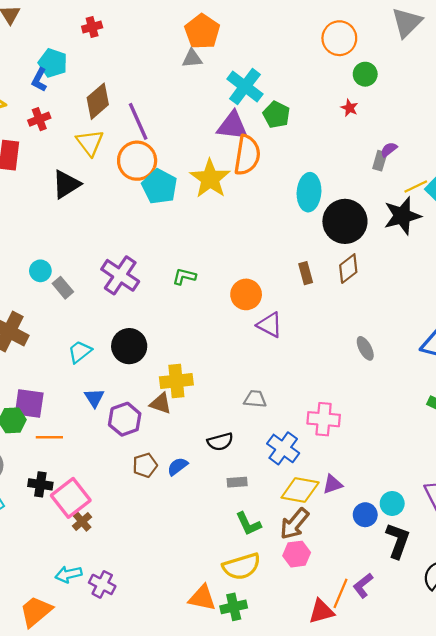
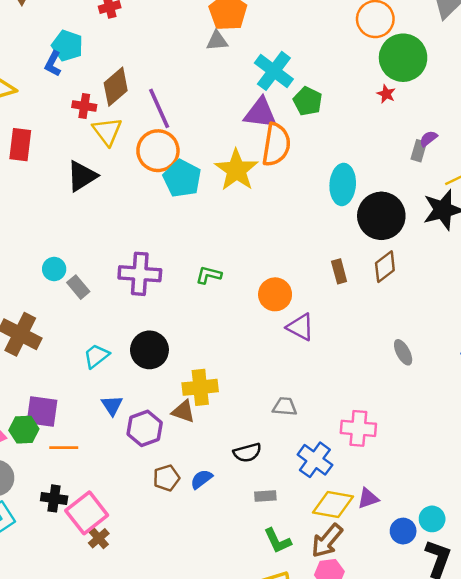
green circle: (365, 74) -> (403, 58), size x1.8
red cross: (39, 119) -> (84, 106), moved, turned 30
purple cross: (120, 275) -> (140, 274), turned -30

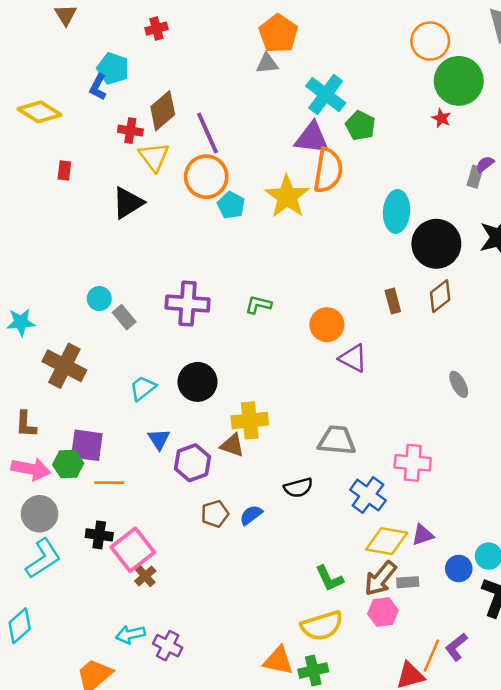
red rectangle: (20, 145) -> (64, 170), size x0.6
cyan pentagon: (182, 178) -> (231, 205), size x0.7
gray trapezoid: (285, 407) -> (337, 440), size x1.5
gray rectangle: (265, 496) -> (408, 582), moved

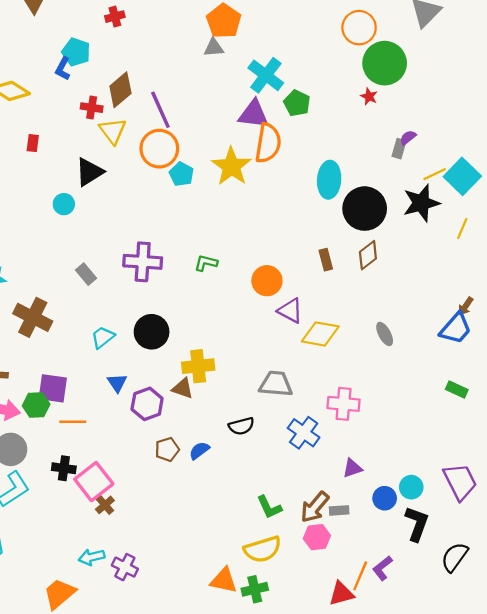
cyan circle: (99, 299) -> (64, 204), moved
yellow diamond: (387, 541) -> (320, 334), moved

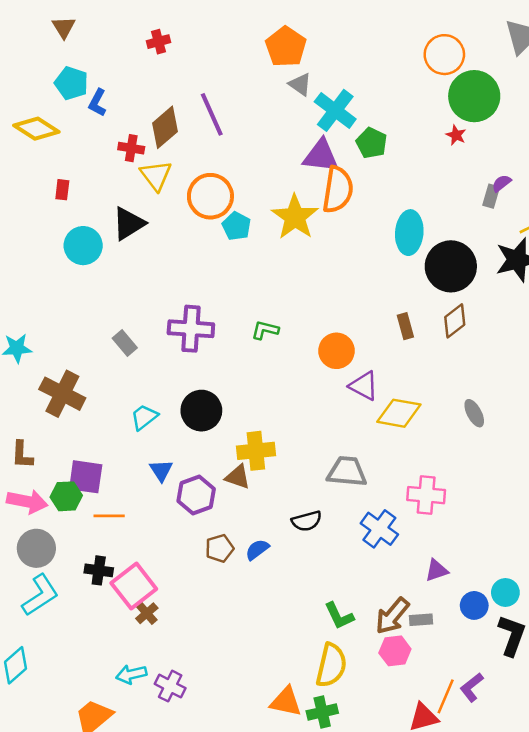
gray triangle: (214, 48) -> (300, 84), moved, turned 40
cyan pentagon: (76, 52) -> (71, 83), moved
purple line: (160, 110) -> (212, 114), moved
cyan circle: (64, 204) -> (83, 246), moved, size x1.5
yellow semicircle: (263, 549) -> (331, 665), turned -60

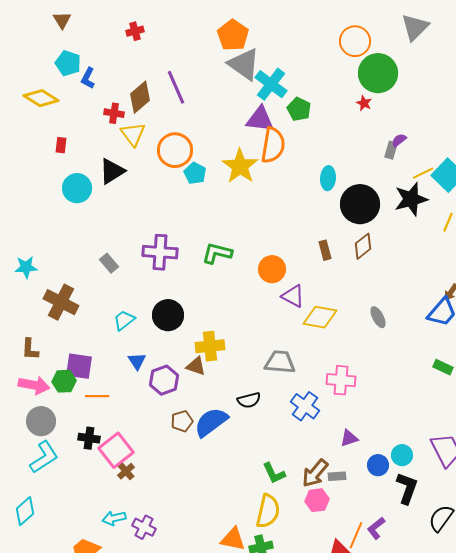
gray triangle: (300, 84) -> (244, 64), size x1.8
cyan ellipse: (409, 233) -> (328, 178), size x0.7
green L-shape: (265, 330) -> (217, 253), size x1.4
blue semicircle: (257, 550) -> (211, 422), size x1.8

